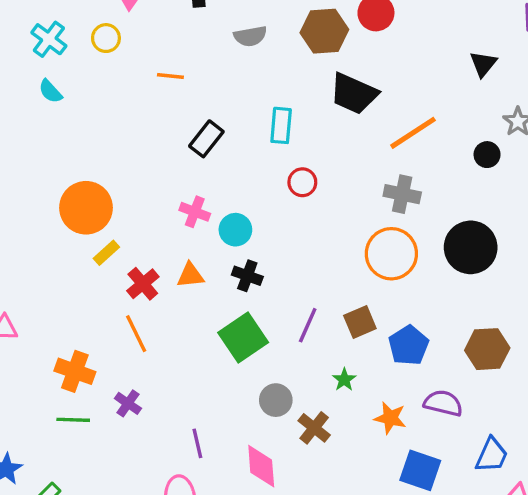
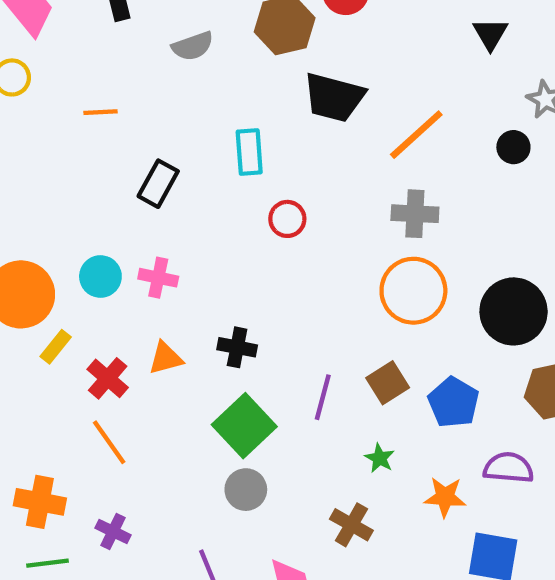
cyan circle: (235, 230) -> (100, 277), moved
black circle: (471, 247) -> (514, 311), moved
gray circle: (276, 400) -> (246, 490), moved

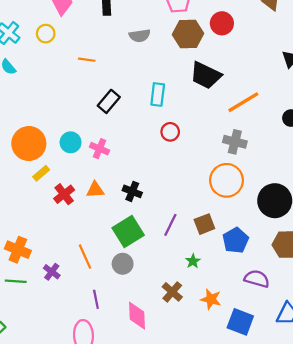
orange line: (109, 442) -> (85, 257), moved
orange star: (445, 497) -> (211, 299), moved

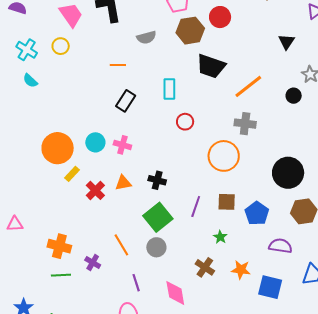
orange line: (87, 60) -> (118, 65), moved
orange circle: (226, 180) -> (224, 156), moved
brown square: (204, 224) -> (227, 202), turned 30

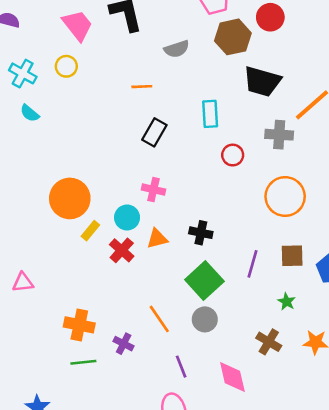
gray cross: (245, 124) -> (279, 135), moved
cyan circle: (95, 142) -> (127, 218), moved
pink triangle: (15, 224) -> (23, 282), moved

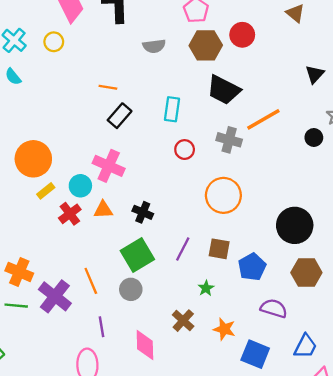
orange line: (142, 87) -> (108, 87), moved
pink cross: (153, 190) -> (109, 166), size x1.5
purple cross: (124, 344) -> (55, 296), size x1.8

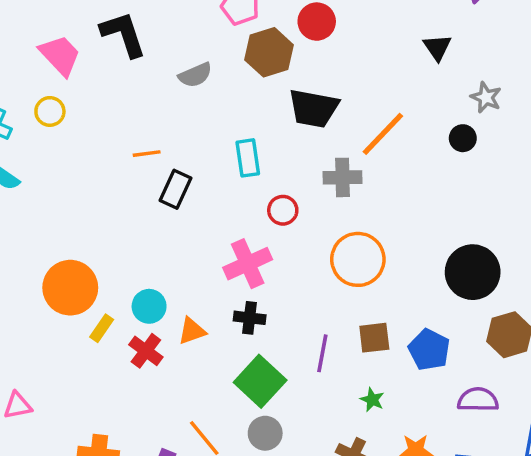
pink cross: (109, 166) -> (248, 264), moved, turned -32

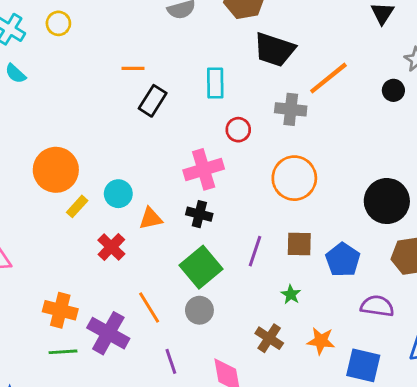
red cross: (146, 351) -> (111, 247), moved

